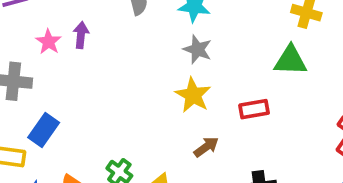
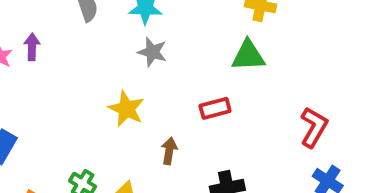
yellow star: (193, 95) -> (126, 109), moved
brown arrow: (206, 147) -> (169, 151), turned -40

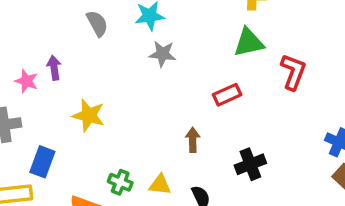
yellow star: (126, 109) -> (89, 115), moved
red L-shape: (314, 127) -> (293, 72), moved

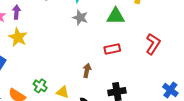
green triangle: (249, 42) -> (116, 16), moved
yellow star: (89, 115) -> (18, 37), moved

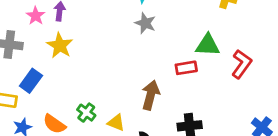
green triangle: (116, 16) -> (208, 45), moved
brown arrow: (87, 70) -> (151, 95), size x1.5

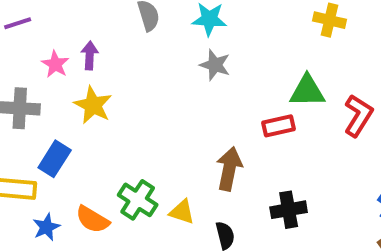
green cross: (86, 113) -> (138, 200), size x1.4

